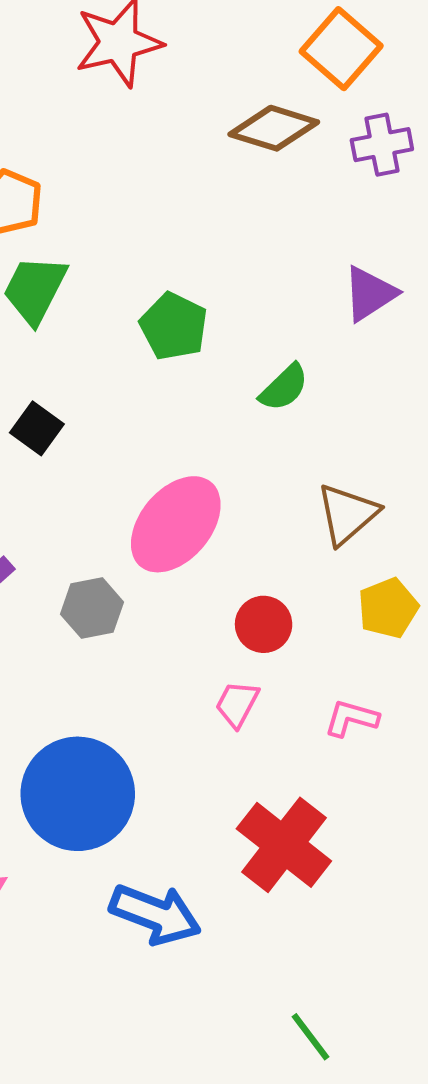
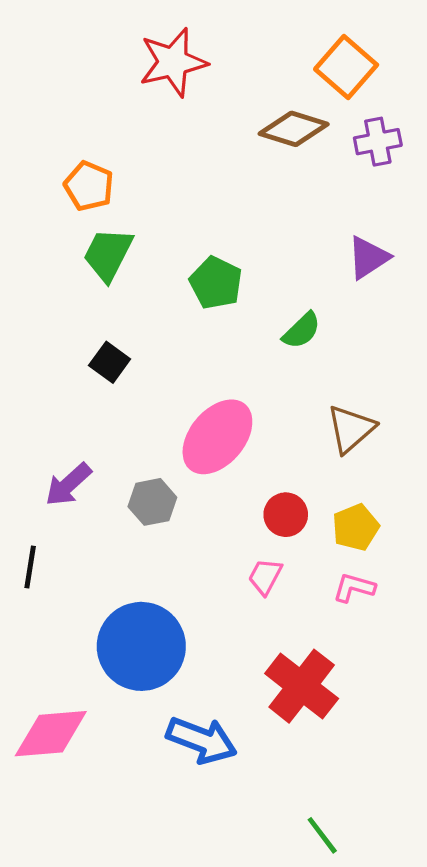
yellow pentagon: (388, 608) -> (356, 527), moved

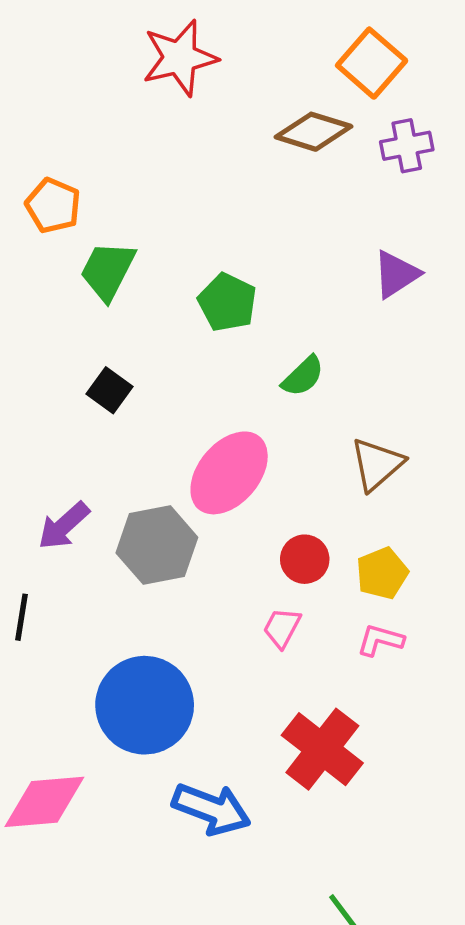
orange pentagon: (89, 186) -> (53, 206), moved
green semicircle: (302, 331) -> (303, 376), moved
gray hexagon: (152, 502) -> (157, 545), size x1.5

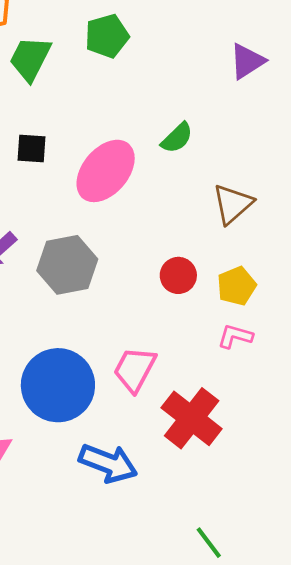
green pentagon: (227, 302) -> (107, 36), moved, turned 30
black square: (109, 390) -> (32, 148), turned -32
pink ellipse: (229, 473) -> (106, 171), moved
pink trapezoid: (282, 628) -> (135, 369), moved, size x1.5

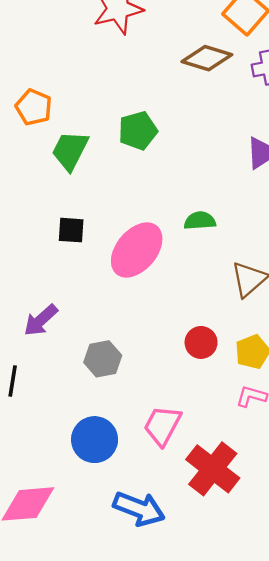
green semicircle: (177, 138) -> (200, 221), turned -140
gray hexagon: (67, 265) -> (103, 359), moved, size x0.7
blue circle: (58, 385) -> (95, 440), size x0.7

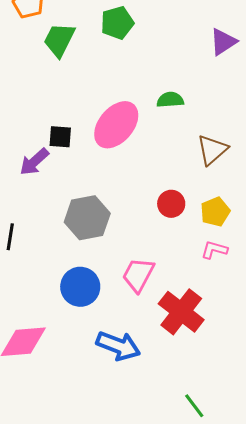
black square: (71, 230) -> (60, 137), moved
purple arrow: (41, 320) -> (34, 162), moved
gray hexagon: (103, 359) -> (87, 218), size x1.4

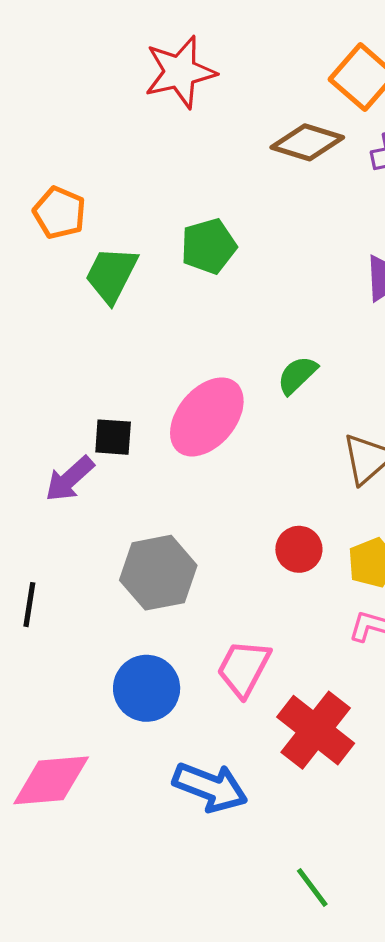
green semicircle: (170, 100) -> (297, 375), turned -40
green line: (194, 406) -> (312, 888), moved

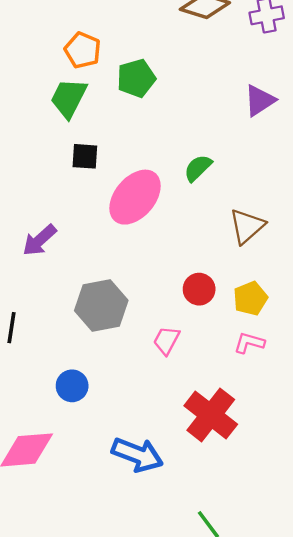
orange pentagon: (59, 213) -> (83, 50), moved
black square: (113, 437) -> (85, 156), moved
pink trapezoid: (244, 668) -> (166, 340), moved, size x0.7
blue circle: (147, 688) -> (72, 386), moved, size x0.7

